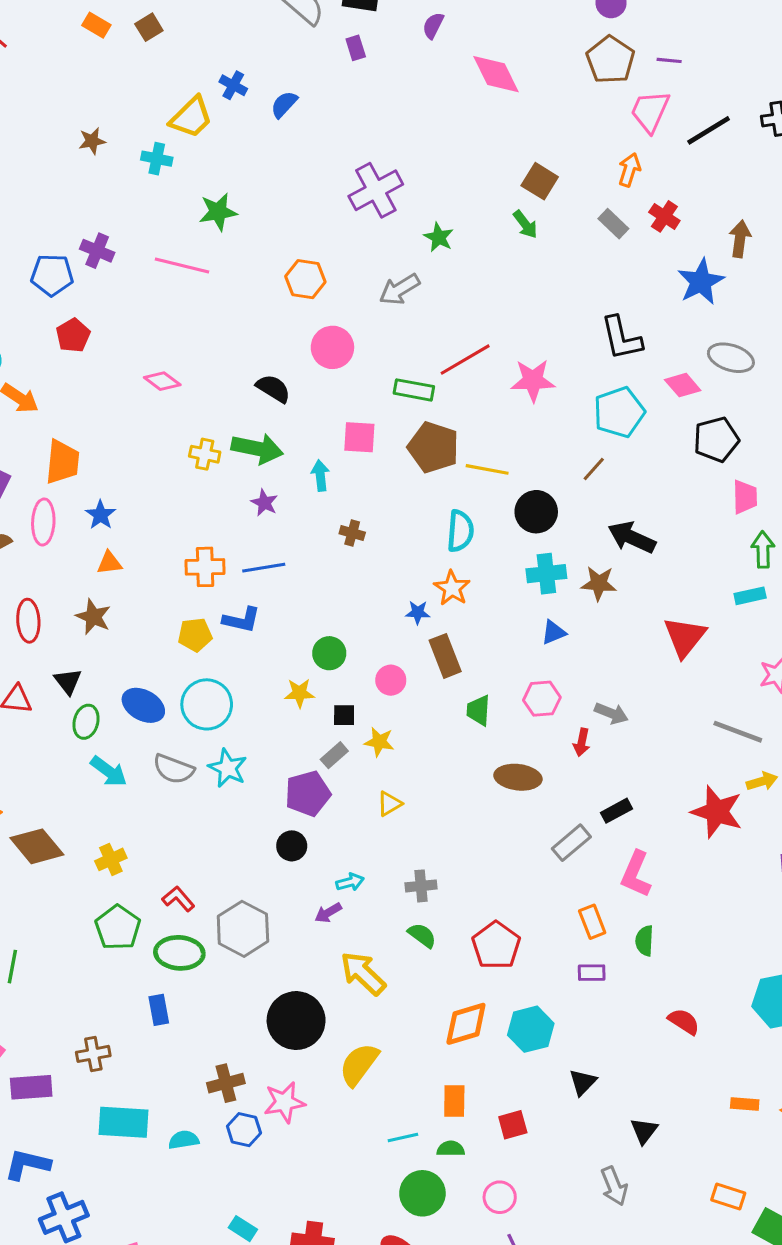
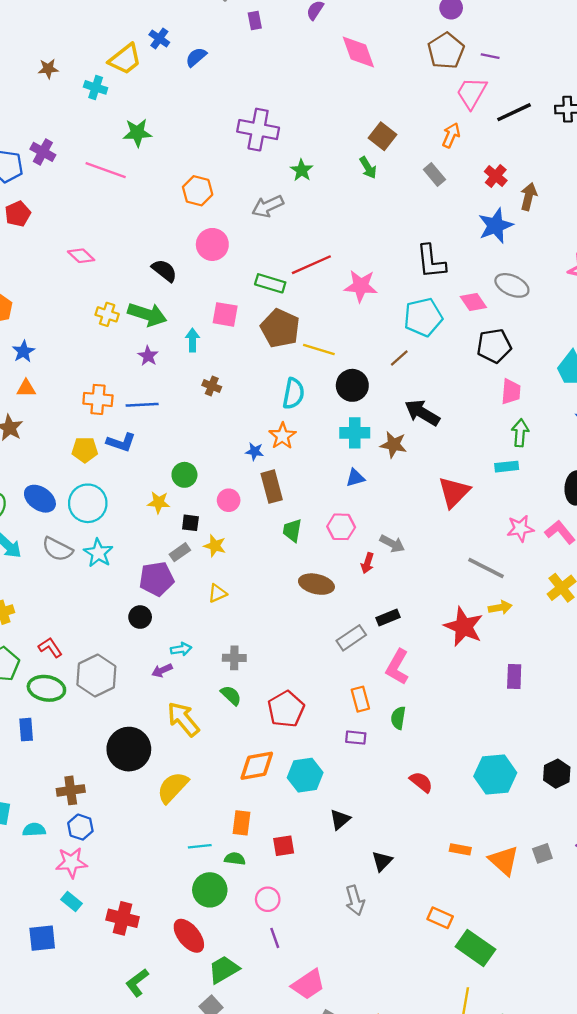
purple cross: (376, 190) -> (258, 130), turned 33
red cross: (664, 216) -> (496, 176), moved
pink star: (284, 1102) -> (71, 863), moved

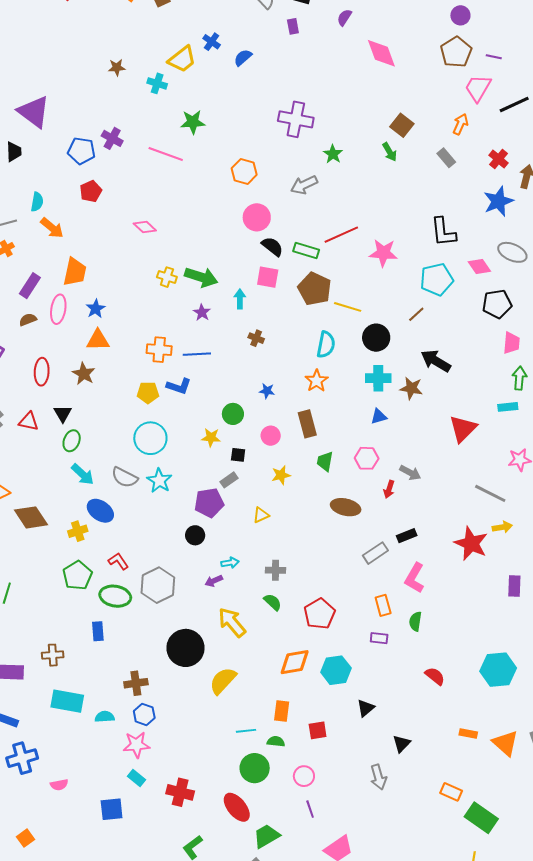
black semicircle: (164, 271) -> (272, 246), moved
orange triangle: (26, 388) -> (98, 340), size x1.4
blue star: (255, 451) -> (267, 391), moved
blue ellipse: (40, 499) -> (100, 511), moved
yellow star: (215, 546) -> (281, 475), moved, turned -30

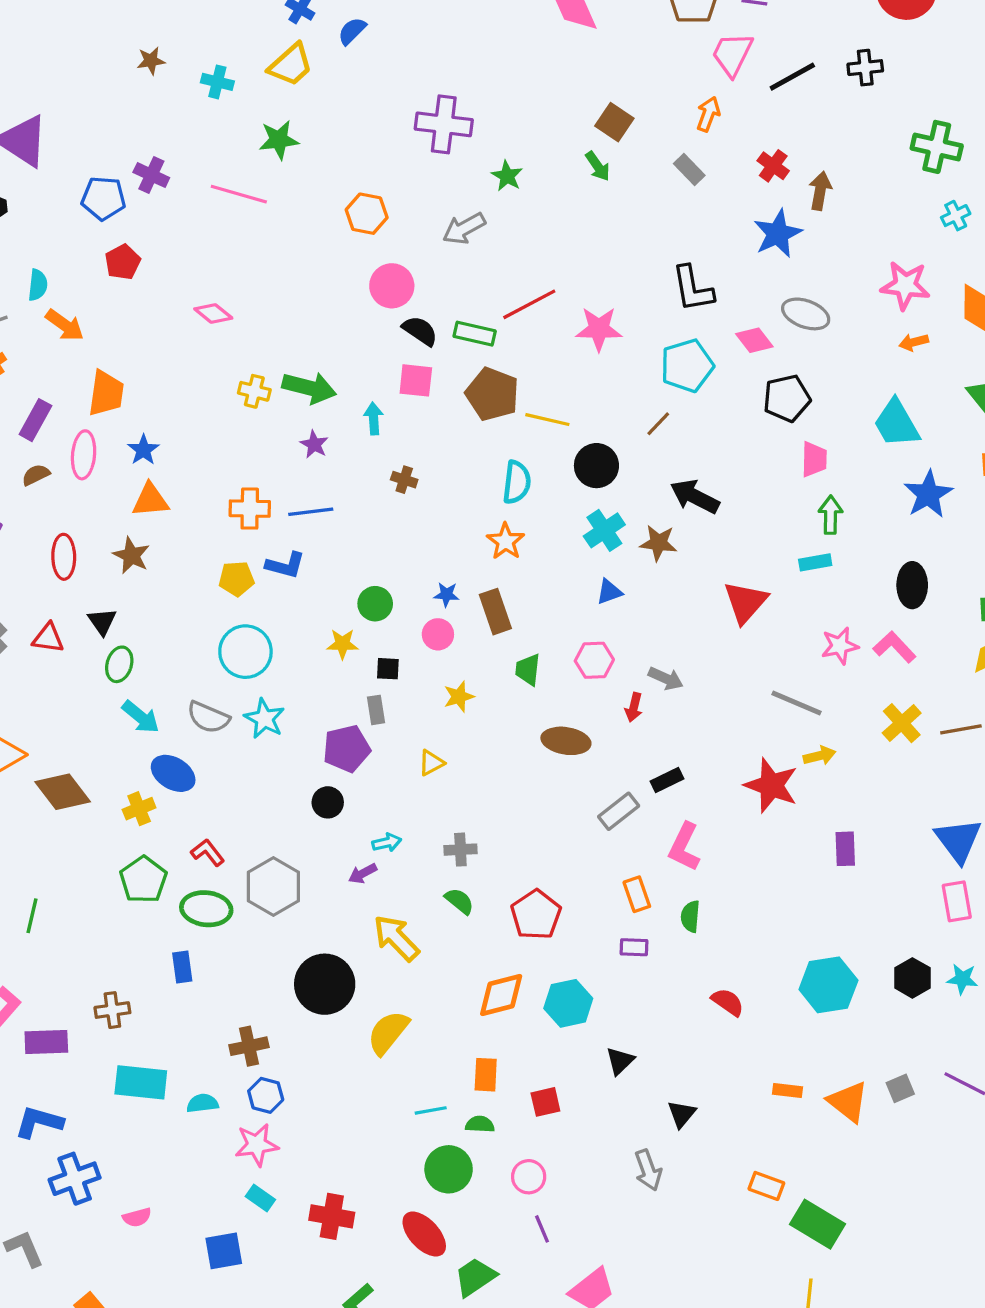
yellow trapezoid: (182, 59) -> (291, 65), moved
cyan cross: (378, 378) -> (604, 530), turned -30
blue star: (267, 391) -> (446, 595), moved
gray rectangle: (229, 480) -> (376, 710), turned -60

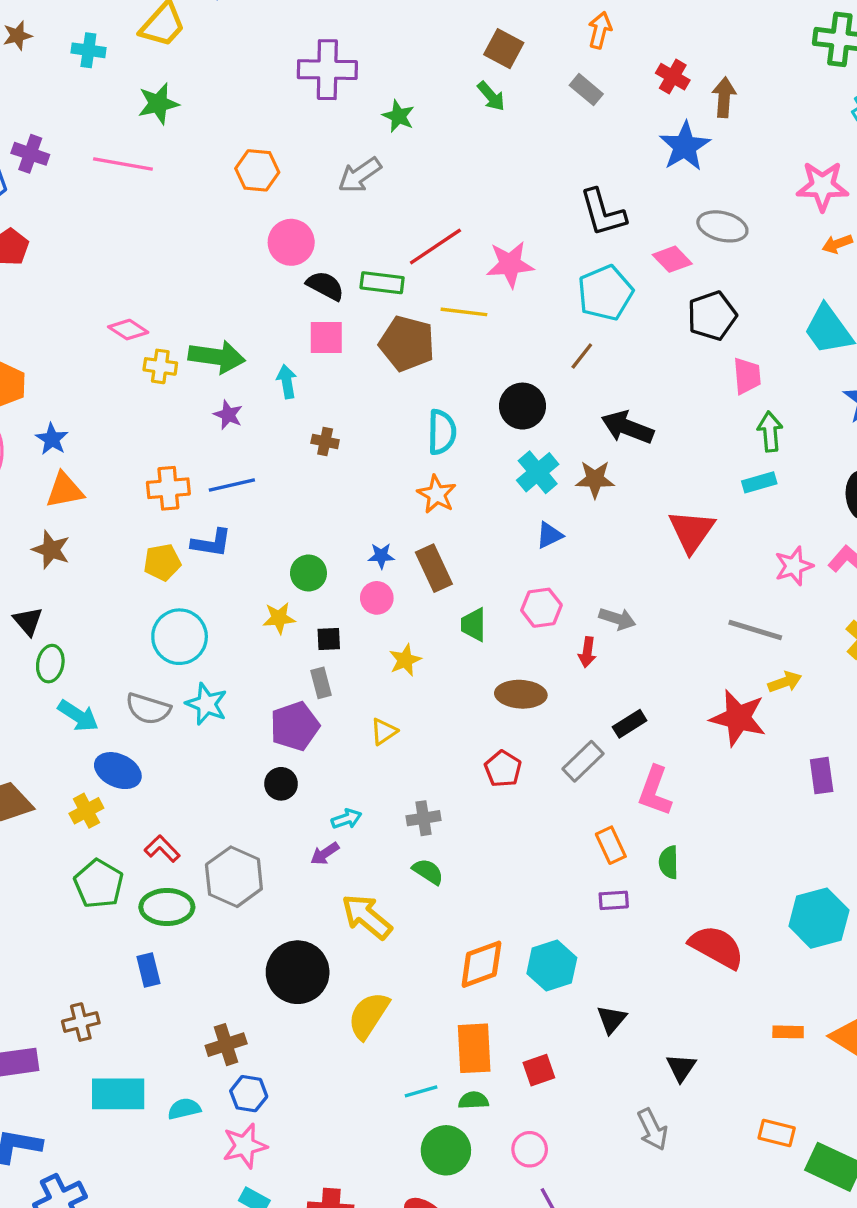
pink diamond: (213, 313) -> (128, 330), moved
yellow line: (547, 420) -> (464, 312), moved
red pentagon: (536, 915) -> (503, 769), moved, size x0.7
red semicircle: (728, 1002) -> (717, 947), size x1.6
orange rectangle: (486, 1075) -> (474, 1048), size x1.4

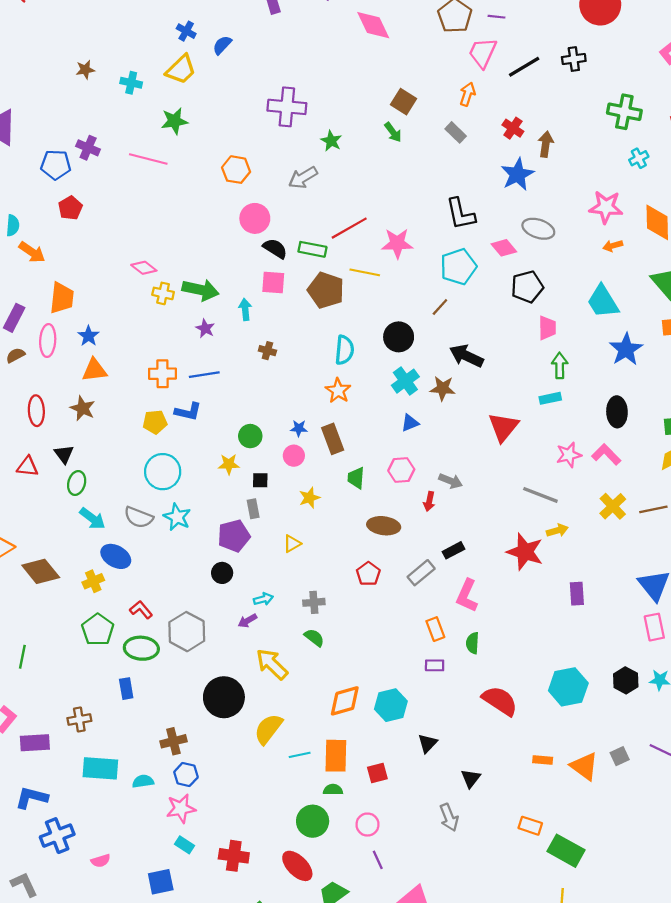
cyan line: (421, 1091) -> (300, 755), moved

